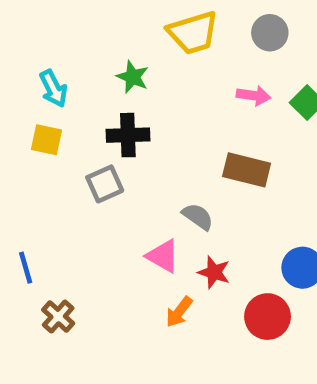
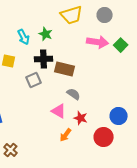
cyan arrow: (53, 89) -> (24, 37), moved
pink arrow: (254, 96) -> (98, 42), size x1.5
brown rectangle: (247, 170) -> (65, 69), moved
brown cross: (58, 317) -> (11, 150), moved

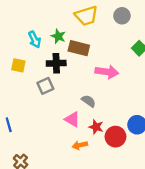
pink arrow: (98, 42) -> (107, 72), moved
brown rectangle: (65, 69) -> (79, 48), moved
orange arrow: (66, 135) -> (80, 145), turned 40
red circle: (104, 137) -> (115, 137), moved

